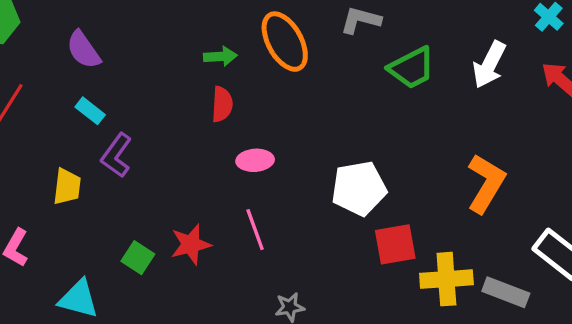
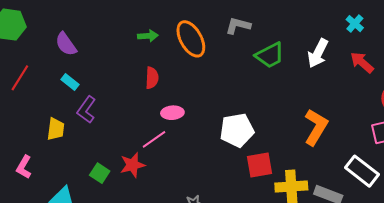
green arrow: (220, 56) -> (148, 36), moved
pink line: (255, 230) -> (154, 139), moved, turned 75

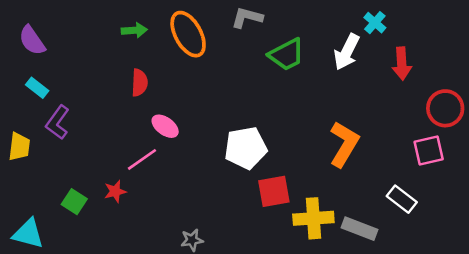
cyan cross: (355, 24) -> (375, 23), moved
red arrow: (362, 62) -> (402, 64), turned -135
pink ellipse: (172, 113) -> (165, 126), turned 40
red star: (132, 165) -> (115, 191), size x0.7
white rectangle: (362, 171) -> (402, 199), size x0.7

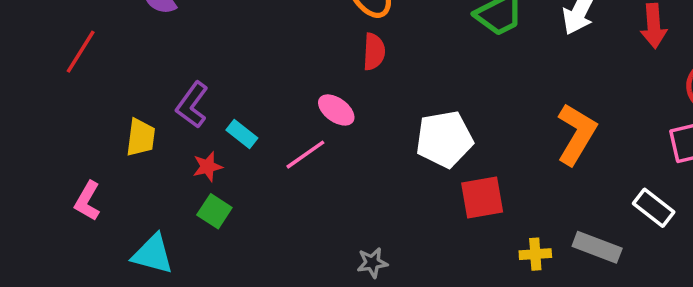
red semicircle: (139, 83) -> (374, 52), moved
cyan rectangle: (37, 88) -> (242, 134), moved
red star: (115, 191) -> (208, 167), moved
yellow cross: (313, 218) -> (535, 254), moved, size x0.6

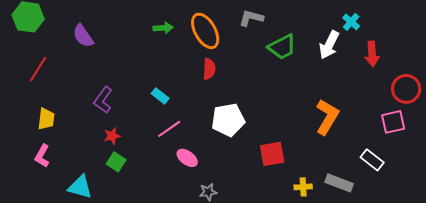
pink ellipse: (336, 110) -> (187, 158), moved
cyan rectangle: (242, 134) -> (160, 96), moved
yellow trapezoid: (141, 137) -> (46, 119), moved
white pentagon: (444, 139) -> (228, 120), moved

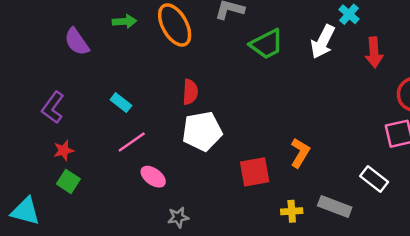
purple semicircle: (83, 36) -> (77, 42), moved
red semicircle: (209, 69) -> (190, 92), moved
orange L-shape: (327, 117) -> (300, 153), moved, size x0.7

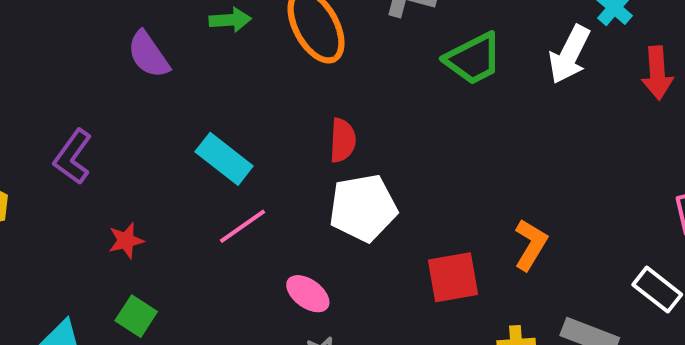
cyan rectangle: (121, 103) -> (224, 159), size x1.5
purple L-shape: (53, 107) -> (73, 157), moved
pink ellipse: (153, 177) -> (308, 294), moved
green square: (68, 181) -> (136, 316), moved

